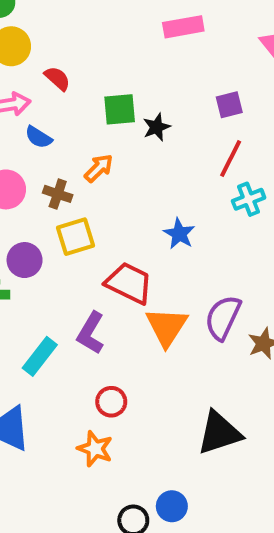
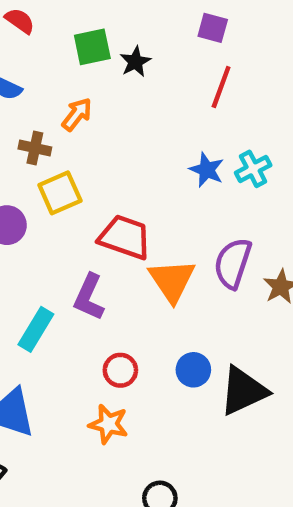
purple square: (229, 105) -> (213, 28), turned 36
cyan cross: (249, 199) -> (253, 169), moved
blue star: (179, 234) -> (207, 170), moved
blue circle: (172, 506) -> (193, 370), moved

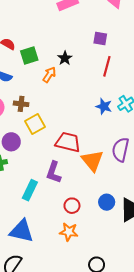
green square: (92, 47) -> (29, 55), moved
orange arrow: (77, 114) -> (49, 75), moved

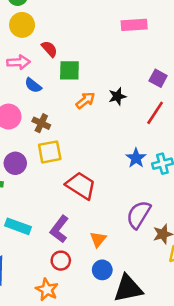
black star: (65, 58) -> (117, 96), moved
orange triangle: (92, 161) -> (98, 239), moved, size x0.6
purple L-shape: (54, 172) -> (59, 229), moved
cyan rectangle: (30, 190) -> (18, 226), turned 66

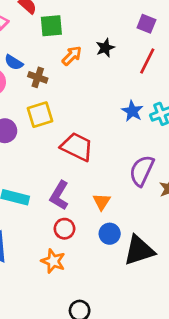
blue semicircle: (33, 85) -> (14, 62), moved
brown cross: (41, 123) -> (38, 77), moved

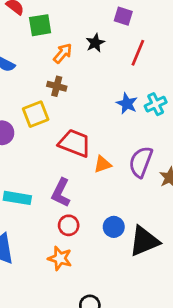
purple square: (146, 24) -> (123, 16), moved
brown cross: (38, 77) -> (57, 86), moved
orange triangle: (102, 202) -> (103, 164), moved, turned 42

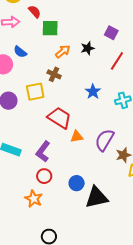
blue star: (127, 104) -> (93, 92), moved

